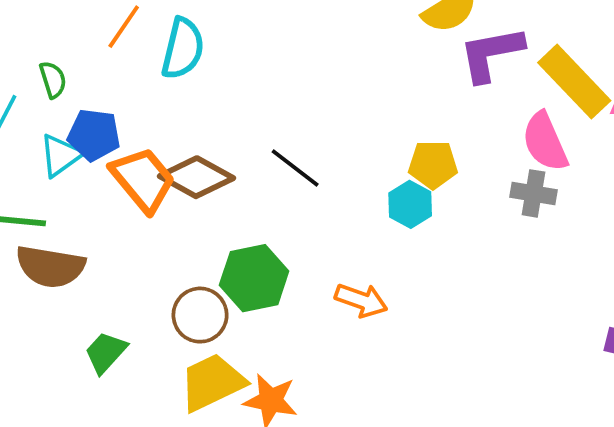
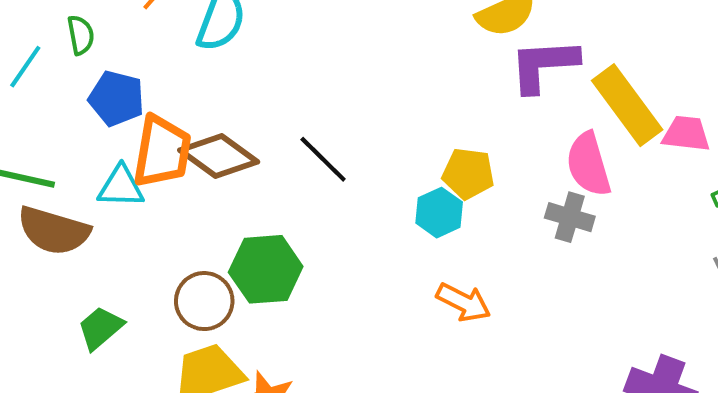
cyan triangle: (60, 155) -> (121, 187), moved, turned 30
orange trapezoid: (143, 179) -> (162, 151), turned 42
orange arrow: (361, 300) -> (463, 302), moved

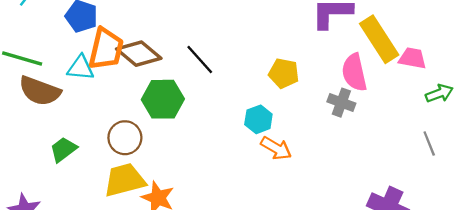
cyan hexagon: (439, 213) -> (258, 119), moved
green hexagon: (266, 269) -> (163, 99), moved

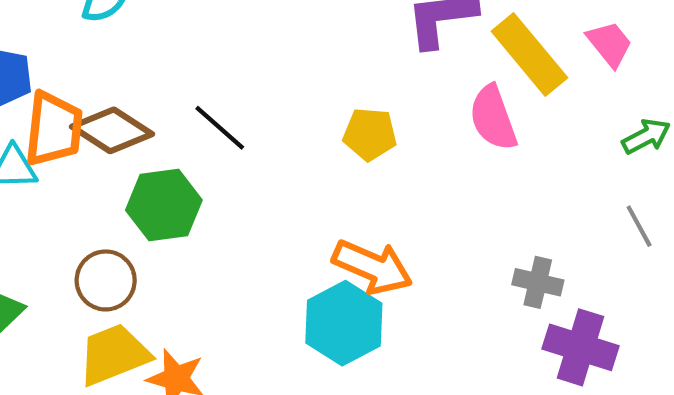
pink trapezoid: (412, 58) -> (610, 44), moved, turned 48
gray cross: (341, 103) -> (538, 282), moved
cyan hexagon: (258, 119) -> (344, 323), moved, size x1.6
orange arrow: (276, 148) -> (372, 267), size x1.4

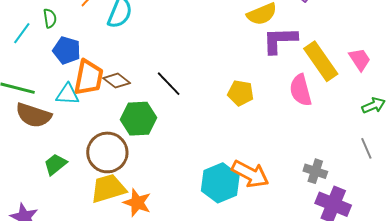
brown diamond: (112, 130) -> (117, 81), size x0.7
orange arrow: (372, 267) -> (250, 174), moved
brown circle: (106, 280) -> (107, 152), size x1.4

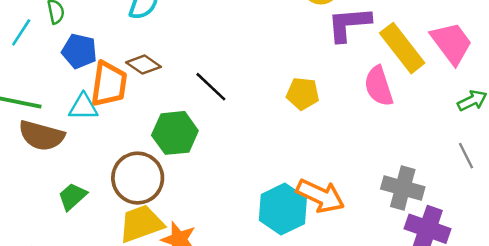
pink trapezoid: (360, 59) -> (452, 43), size x1.5
brown diamond: (117, 81) -> (144, 65), moved
gray cross: (315, 171) -> (403, 188), size x1.4

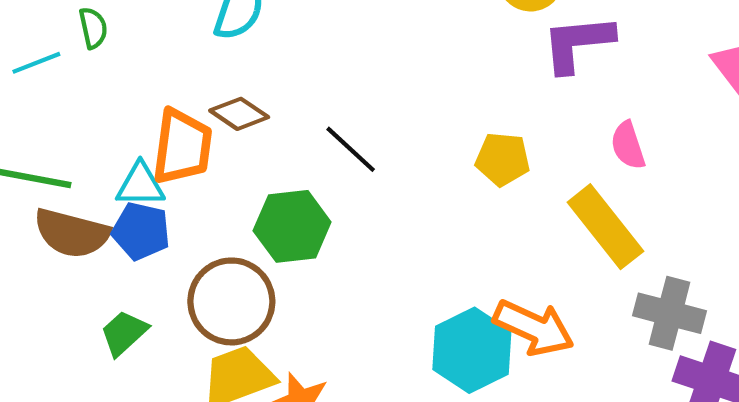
cyan line: (21, 32) -> (36, 63), turned 36
yellow rectangle: (402, 48) -> (605, 227), moved
blue pentagon: (79, 51) -> (141, 231), moved
pink semicircle: (379, 86) -> (628, 145), size x0.7

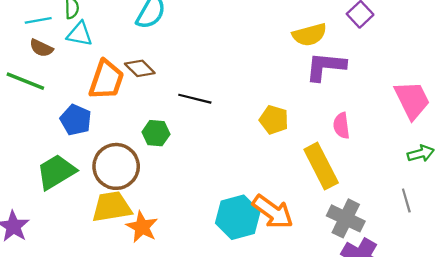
black line: (351, 149) -> (195, 99), turned -40
cyan triangle: (140, 185) -> (80, 34), moved
green hexagon: (292, 226) -> (156, 133), size x0.7
brown semicircle: (72, 233) -> (41, 48), moved, size x0.6
green trapezoid: (124, 333) -> (56, 172), size x1.5

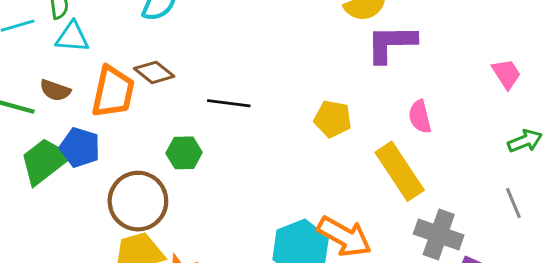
brown semicircle: (41, 48) -> (55, 90), moved
pink trapezoid: (412, 100) -> (506, 74), size x0.6
green trapezoid: (56, 172) -> (45, 161), moved

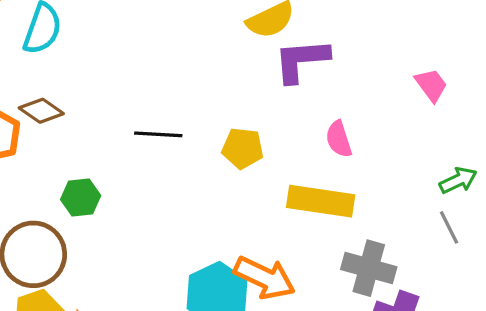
black line: (229, 103) -> (158, 134), moved
green arrow: (525, 141) -> (458, 180), moved
yellow rectangle: (400, 171) -> (321, 201), turned -44

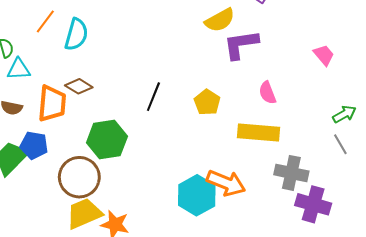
black line: (158, 134) -> (153, 97), turned -68
yellow pentagon: (243, 148) -> (207, 102), turned 30
green hexagon: (81, 197) -> (107, 140), size x1.6

